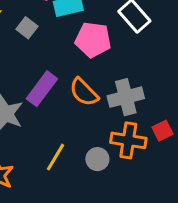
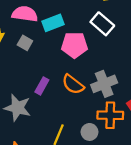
purple rectangle: (42, 89) -> (42, 86), size x0.7

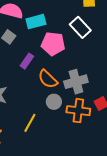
purple rectangle: (42, 86) -> (27, 61), moved
gray circle: (89, 132) -> (54, 102), moved

